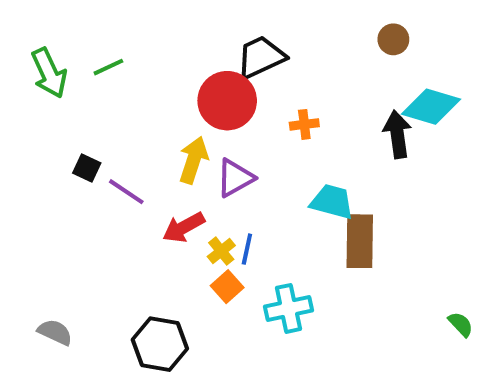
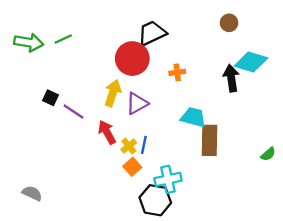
green arrow: (49, 73) -> (29, 42), turned -56
red arrow: (184, 227) -> (107, 132), turned 90
green semicircle: (461, 324) -> (268, 154), moved, turned 91
black hexagon: (160, 344) -> (155, 200), moved

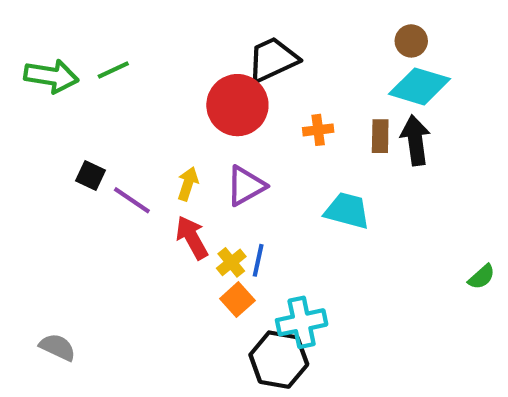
cyan diamond: (251, 62) -> (420, 86), moved
yellow arrow: (113, 93) -> (188, 184), moved, size x0.7
brown rectangle: (209, 140) -> (380, 136), moved, size x0.6

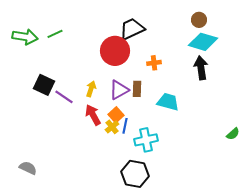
brown rectangle: (380, 136) -> (137, 89), moved
black square: (91, 175) -> (44, 85), size x1.5
orange square: (237, 300) -> (116, 115), moved
cyan cross: (302, 322) -> (146, 140), moved

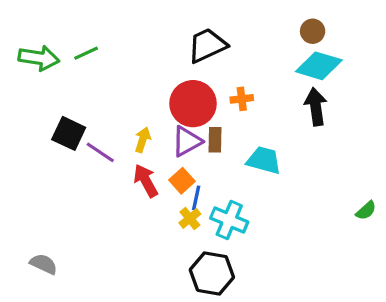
red circle: (115, 51) -> (193, 104), moved
yellow cross: (112, 127) -> (190, 218), moved
cyan cross: (146, 140) -> (229, 220), turned 35

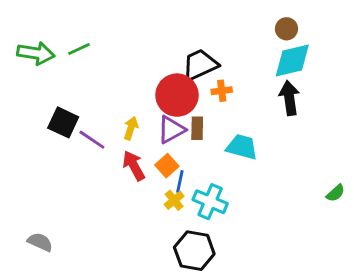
black trapezoid: (207, 45) -> (200, 65), moved
cyan diamond: (319, 66) -> (292, 60), turned -30

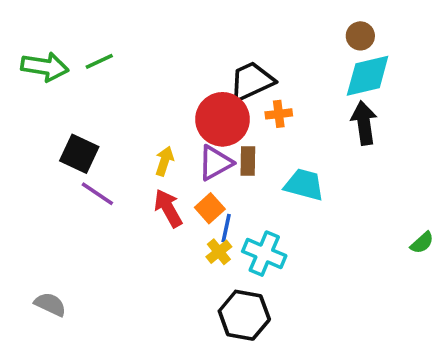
purple line: (92, 140) -> (97, 194), moved

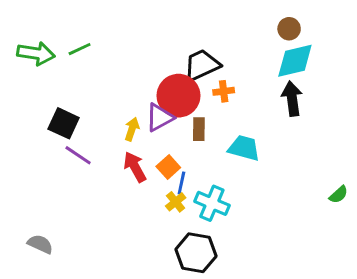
purple triangle: (215, 163) -> (160, 117), moved

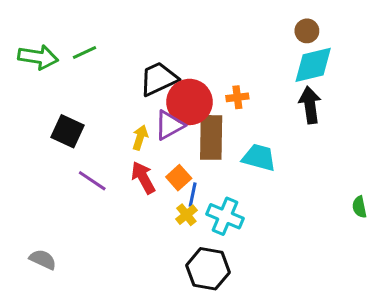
black trapezoid: (202, 65) -> (159, 79), moved
brown rectangle: (199, 129) -> (211, 137), size x1.8
purple line: (78, 155) -> (92, 181), moved
green semicircle: (339, 195) -> (359, 207), turned 120

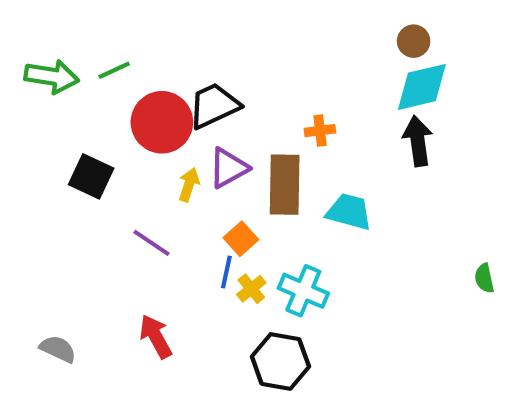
red circle: (190, 102) -> (162, 122), moved
red arrow: (143, 178) -> (156, 336), moved
purple line: (92, 181) -> (152, 243), moved
blue line: (193, 195) -> (226, 272), moved

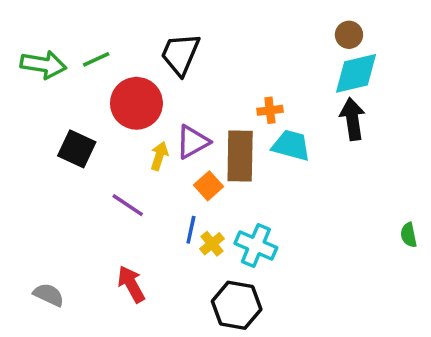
black trapezoid: (214, 106) -> (180, 54), moved, turned -42
cyan trapezoid: (349, 212) -> (291, 145), moved
orange square: (241, 239) -> (208, 186), moved

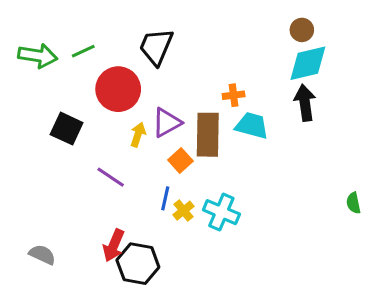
red arrow: (131, 284) -> (114, 245), turned -128
black hexagon: (237, 305) -> (138, 264), moved

